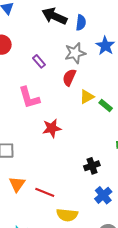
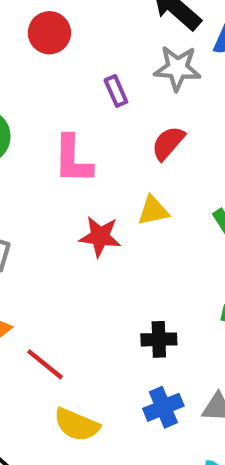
gray star: (75, 53) -> (177, 68), moved
yellow triangle: (87, 97) -> (153, 211), moved

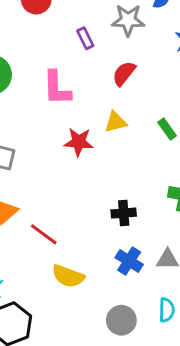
blue cross: (163, 407) -> (129, 261), turned -32

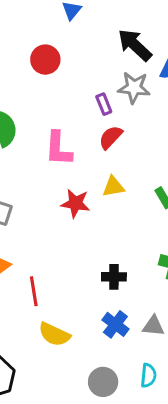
purple rectangle: (85, 38) -> (104, 104), moved
red semicircle: (124, 73) -> (111, 137), moved
red line: (44, 234) -> (34, 291), turned 40

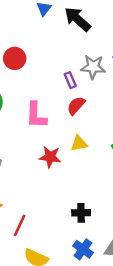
black arrow: (135, 45) -> (77, 19), moved
red circle: (45, 60) -> (15, 58), moved
red line: (34, 291) -> (20, 225), turned 35

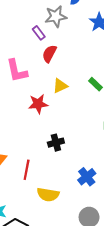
black cross: (81, 213) -> (56, 143), moved
blue cross: (83, 249) -> (87, 177), turned 30

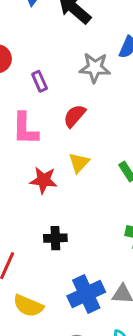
purple rectangle: (39, 33) -> (40, 81), moved
yellow triangle: (60, 86) -> (79, 163), turned -35
blue cross: (87, 177) -> (86, 294), size x1.4

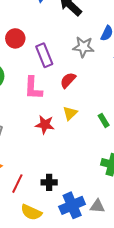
purple rectangle: (40, 81) -> (44, 55), size x1.6
black cross: (55, 238) -> (49, 182), moved

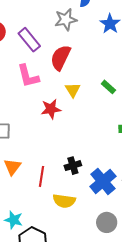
red semicircle: (68, 80) -> (61, 58), size x1.4

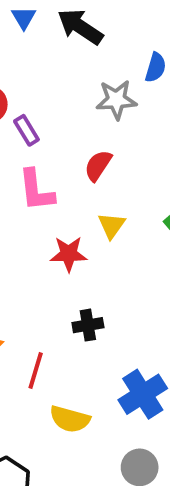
purple rectangle: (29, 40) -> (26, 130), moved, size x0.7
red semicircle: (61, 58) -> (98, 165), size x0.7
black cross: (73, 166) -> (88, 325), moved

